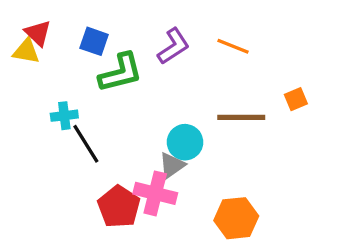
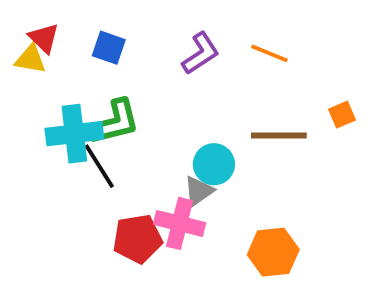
green L-shape: (121, 73) -> (115, 122), moved
cyan cross: (64, 116) -> (74, 134), size x1.8
red pentagon: (119, 207) -> (137, 239), turned 30

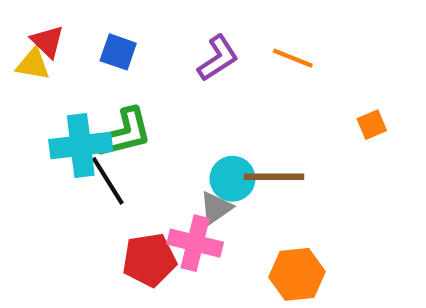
brown line: (279, 136) -> (274, 177), moved

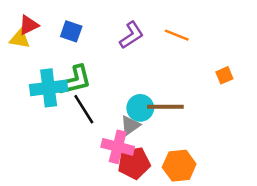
red triangle: (47, 42) -> (29, 25), turned 50
black line: (108, 181) -> (84, 109), moved
red pentagon: (149, 260) -> (134, 163), moved

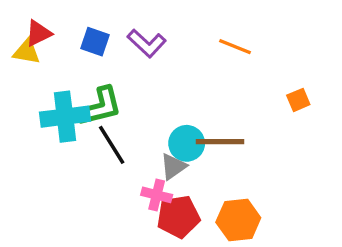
purple L-shape: (131, 35) -> (147, 43), moved, turned 76
pink cross: (118, 147) -> (157, 195), size x0.7

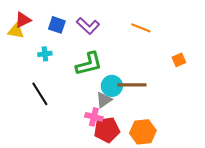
green L-shape: (100, 107) -> (89, 64), moved
cyan cross: (65, 117) -> (45, 54), moved, size x0.5
black line: (112, 145) -> (40, 94), moved

